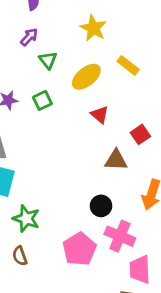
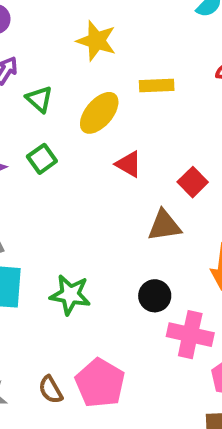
yellow rectangle: (128, 65) -> (157, 85), turned -30
green star: (26, 219) -> (70, 295), moved
pink pentagon: (79, 249) -> (100, 383), moved

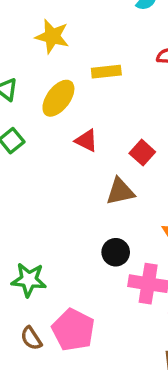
green star: (70, 295) -> (29, 280), moved

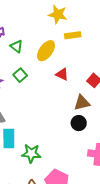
yellow star: (52, 36) -> (58, 14), moved
black circle: (116, 252) -> (79, 123), moved

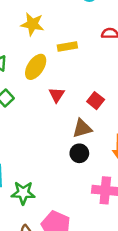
yellow star: (58, 14) -> (32, 24), moved
red triangle: (62, 74) -> (57, 95), turned 40

